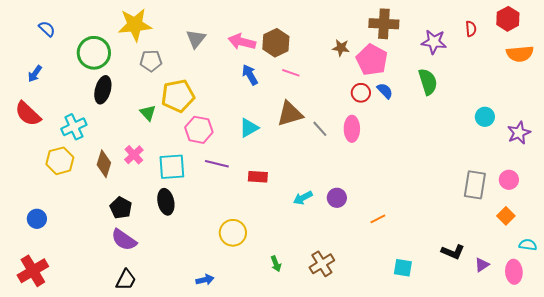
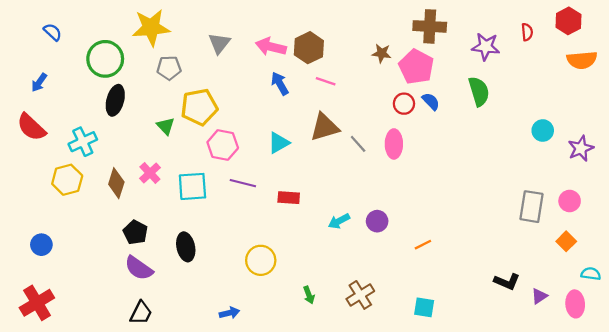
black ellipse: (166, 202) -> (186, 247), moved
cyan square: (403, 268) -> (424, 307), moved

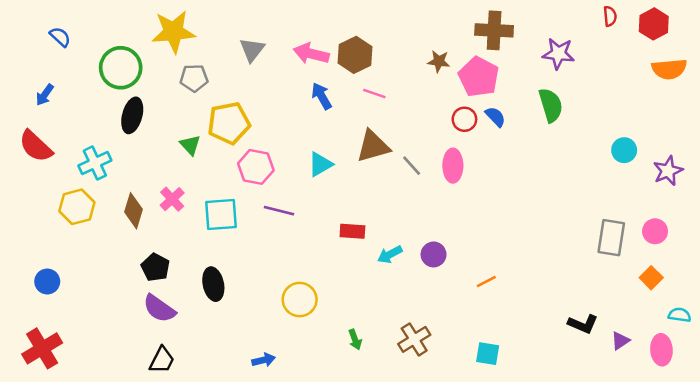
red semicircle: (527, 32) -> (610, 16), moved
red rectangle: (289, 198) -> (352, 231), moved

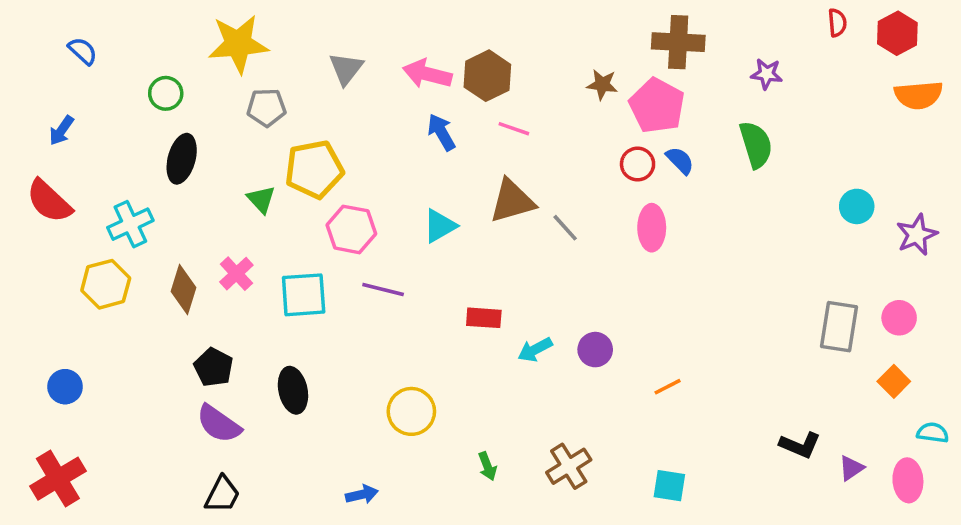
purple star: (558, 54) -> (767, 74), size x0.7
green circle: (121, 68) -> (166, 93), size x0.6
pink ellipse: (453, 166) -> (652, 228), moved

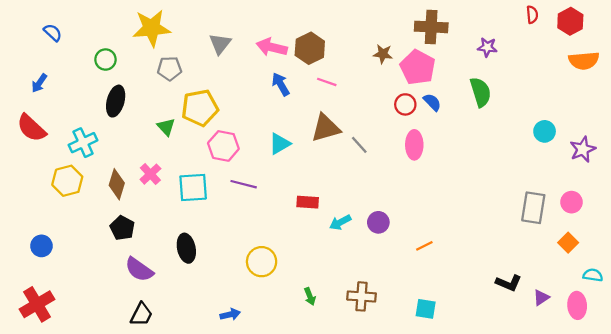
black pentagon: (213, 367) -> (122, 228), moved
brown cross: (569, 466) -> (362, 296), turned 36

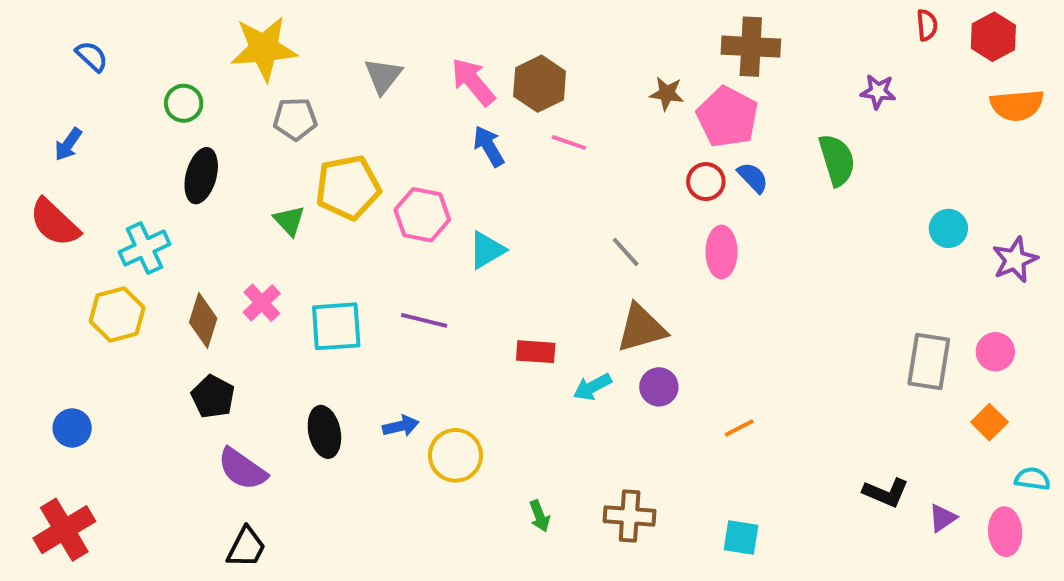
pink arrow: (272, 47) -> (473, 82), turned 36
purple star: (487, 47) -> (878, 92), moved
brown triangle: (326, 128) -> (641, 328), moved
pink hexagon: (223, 146) -> (422, 215), moved
blue arrow: (230, 314) -> (401, 426), moved

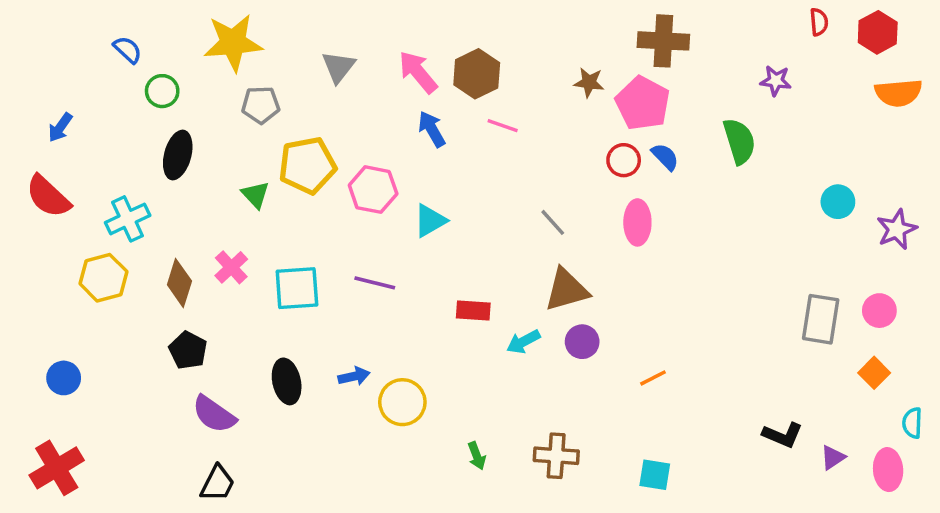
blue semicircle: (92, 56) -> (128, 50), moved
cyan semicircle: (1033, 479) -> (912, 423), turned -96

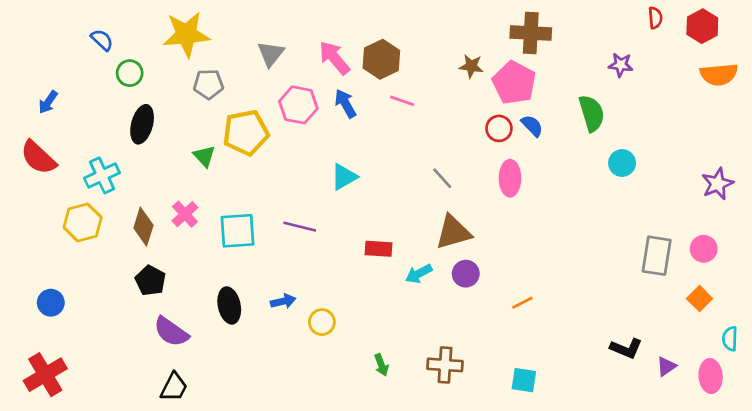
pink hexagon: (373, 190) -> (298, 105), moved
cyan circle: (838, 202) -> (622, 163), moved
yellow circle: (402, 402) -> (322, 322), size x0.7

